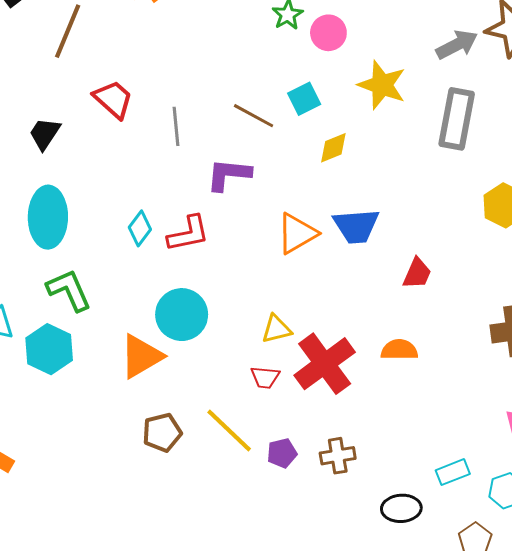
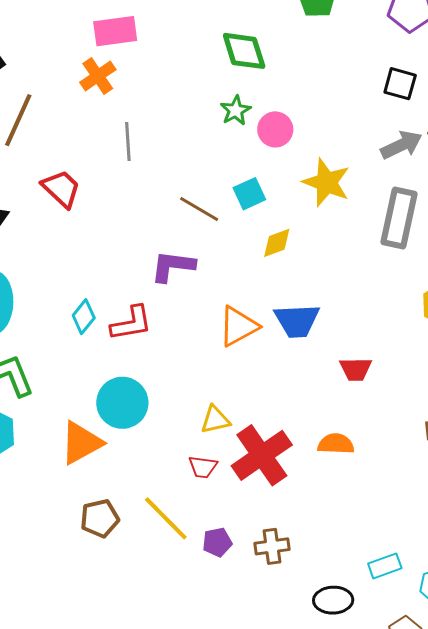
gray line: (176, 126) -> (128, 141), moved
red trapezoid: (417, 273) -> (356, 369), turned 64

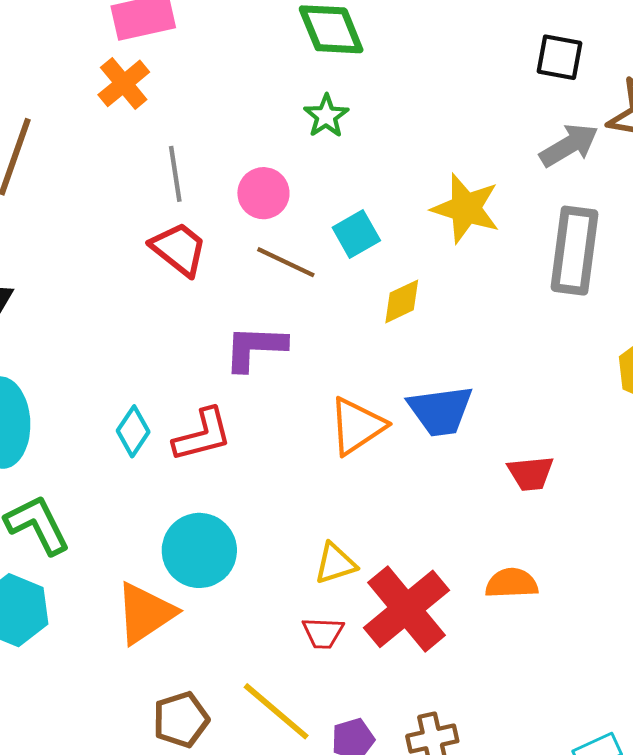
pink circle: (275, 129) -> (263, 193), moved
red trapezoid: (61, 189) -> (179, 249), moved

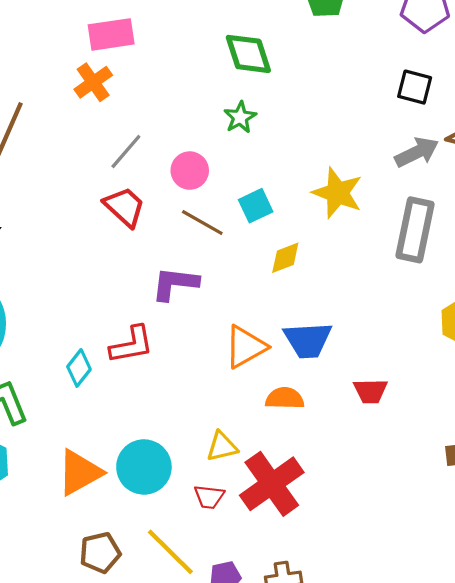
gray line: (175, 174) -> (126, 152), turned 45
cyan diamond: (133, 431) -> (79, 368), moved
cyan circle: (199, 550) -> (144, 467), moved
orange semicircle: (512, 583) -> (285, 398), moved

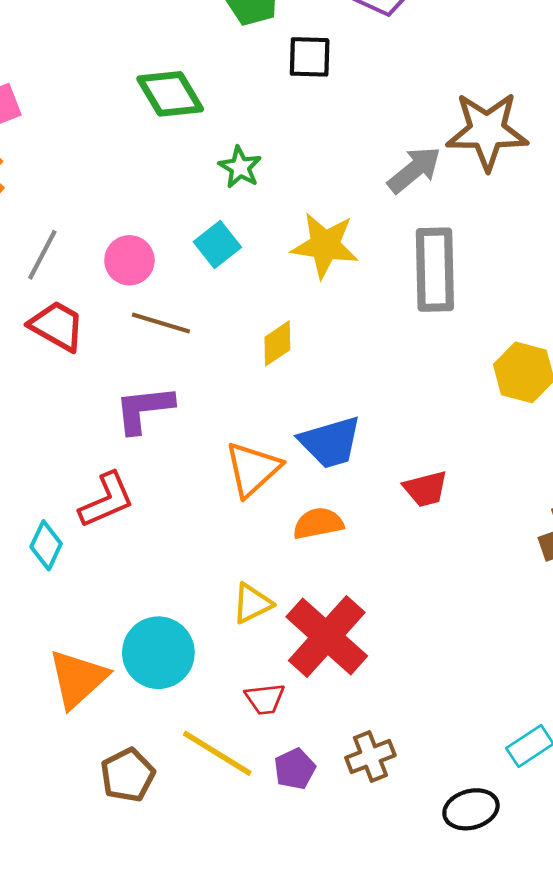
black square: (415, 87) -> (310, 57), moved
green star: (240, 117) -> (240, 167), moved
cyan square: (256, 206) -> (217, 244), moved
red trapezoid: (209, 497) -> (265, 699), moved

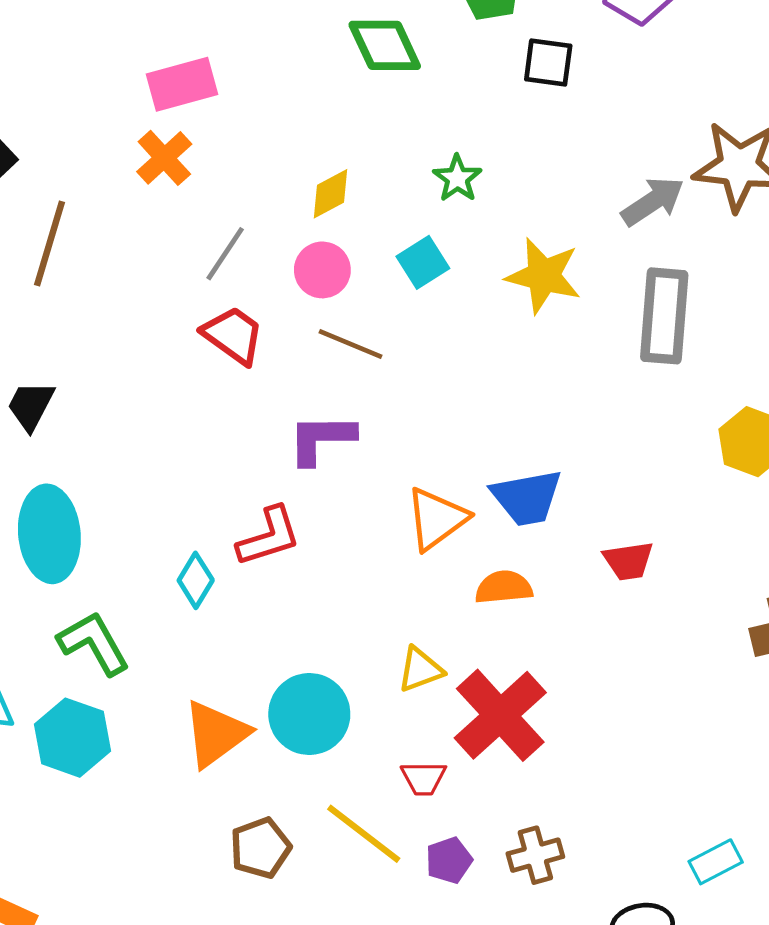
green diamond: (170, 94) -> (385, 45), moved
yellow diamond: (277, 343) -> (330, 194), moved

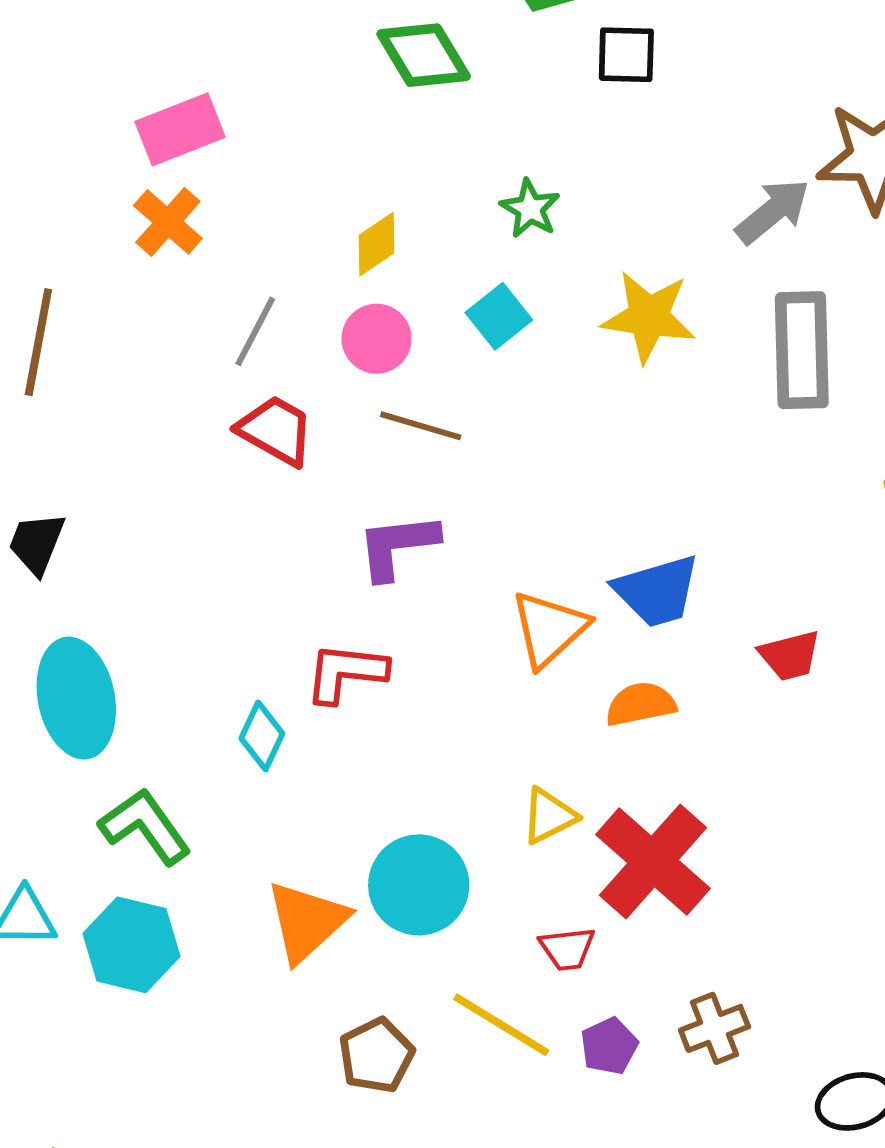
red L-shape: (269, 537) -> (346, 673), turned -150

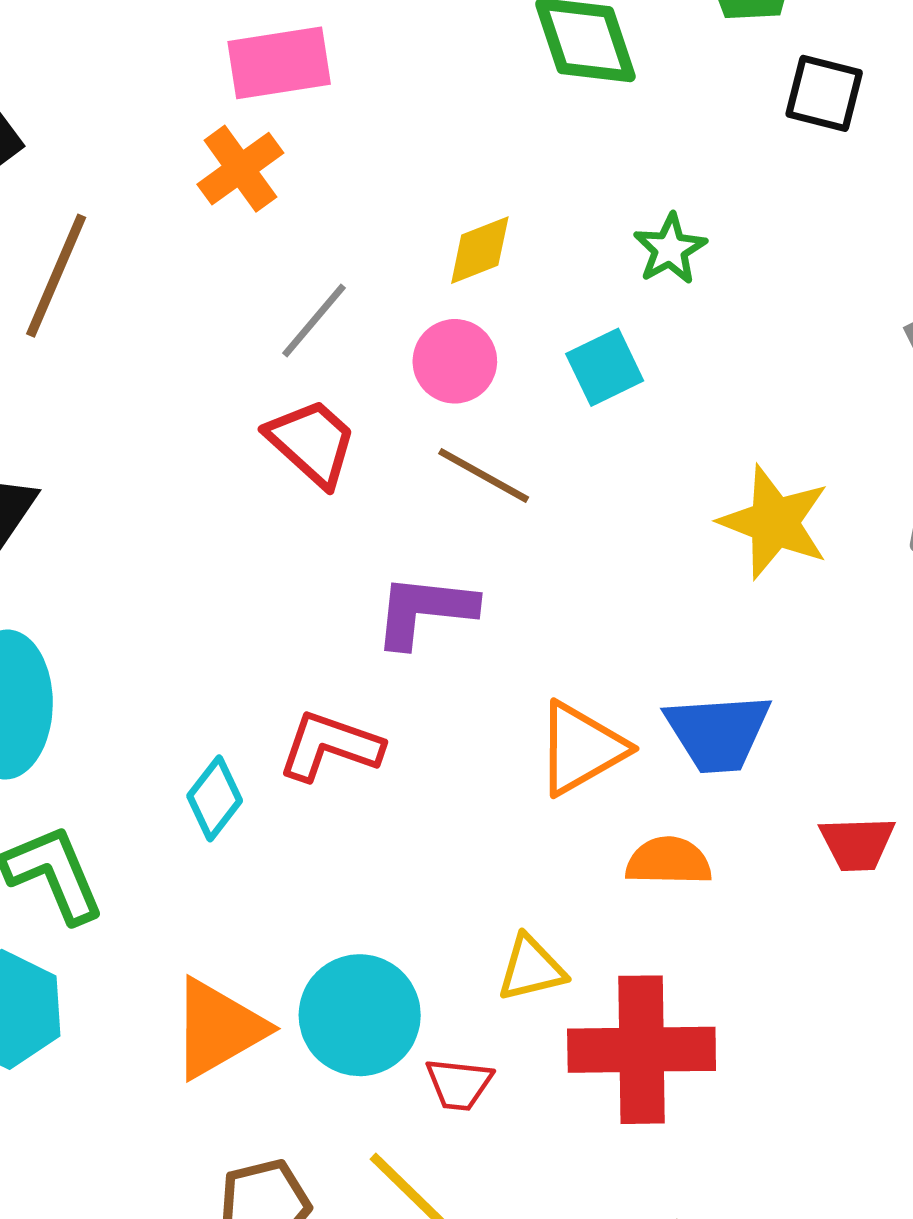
yellow star: (649, 317) -> (774, 522), moved
red cross: (653, 861) -> (642, 1050), turned 35
red trapezoid: (567, 949) -> (459, 1084), moved

